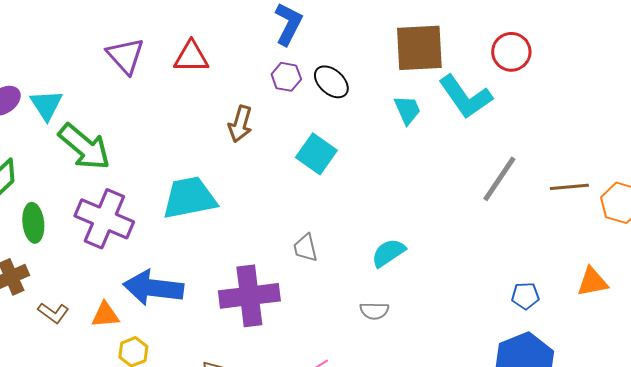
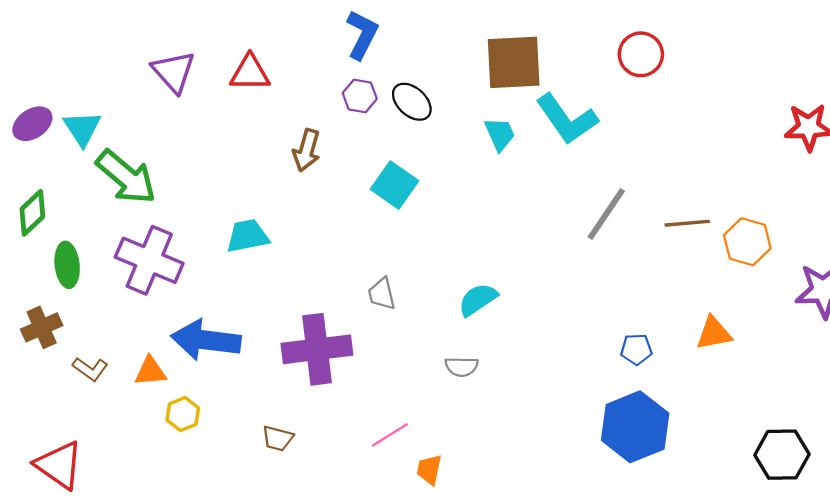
red circle: (511, 52) -> (641, 54), moved
cyan trapezoid: (189, 198) -> (248, 236), size x0.7

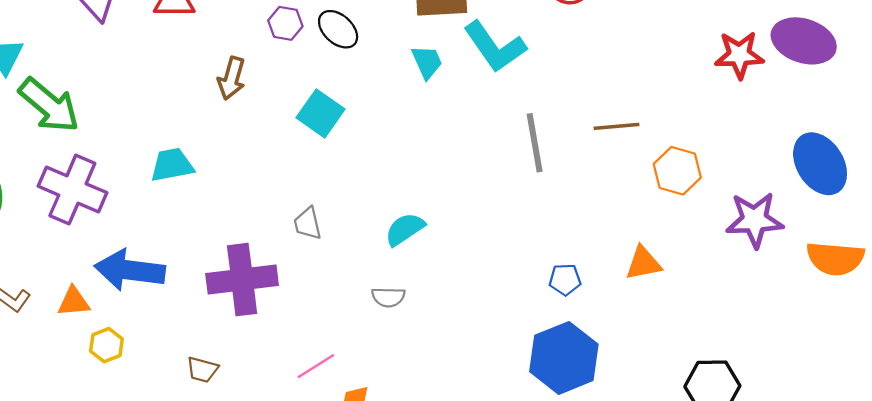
gray line: (606, 214) -> (535, 143), turned -44
brown line: (687, 223) -> (616, 126), moved

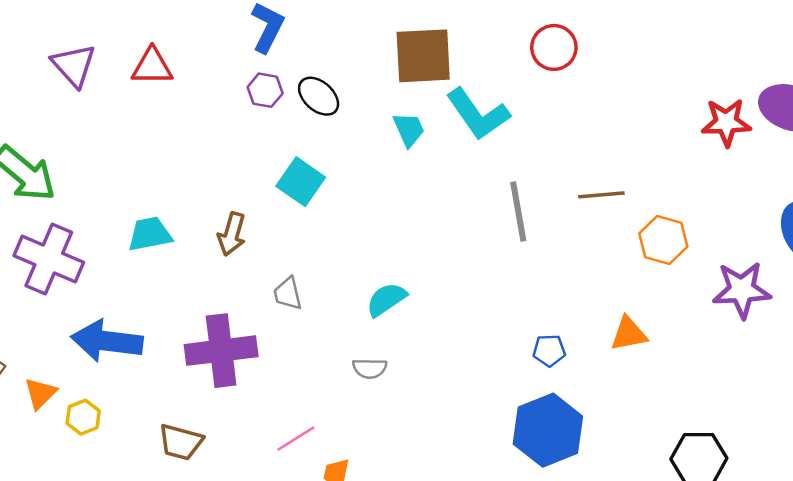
brown arrow: (232, 78) -> (232, 234), moved
orange triangle: (74, 302) -> (40, 393), moved, turned -40
brown trapezoid: (202, 370) -> (181, 442), size x1.4

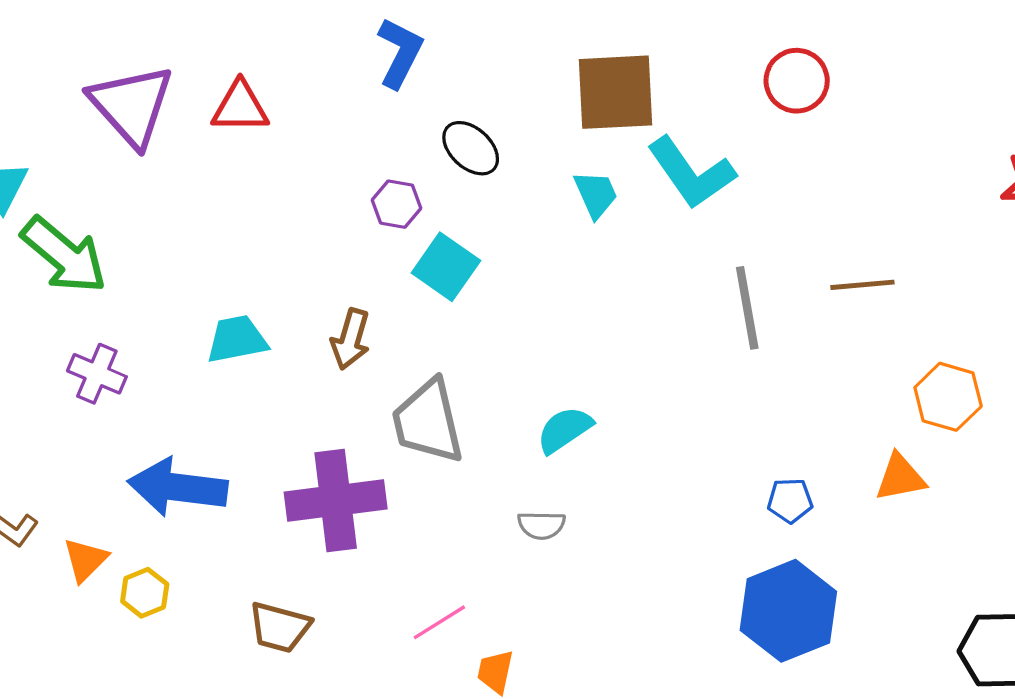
purple triangle: (74, 65) -> (131, 105), size x1.4
purple hexagon: (265, 90) -> (397, 204), moved
orange hexagon: (663, 240) -> (948, 397), moved
purple cross: (49, 259) -> (97, 374), size x0.6
gray trapezoid: (288, 293) -> (428, 421), size x1.8

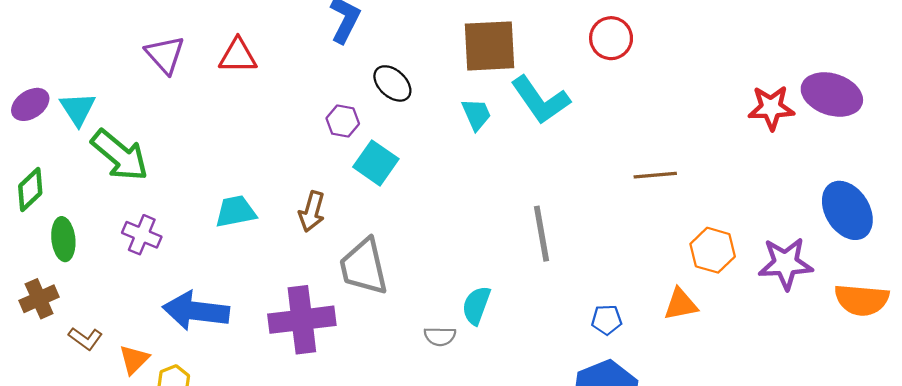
purple triangle: (131, 105) -> (165, 55), size x0.7
gray line: (747, 308) -> (541, 234), moved
cyan semicircle: (564, 430) -> (476, 305), moved, turned -36

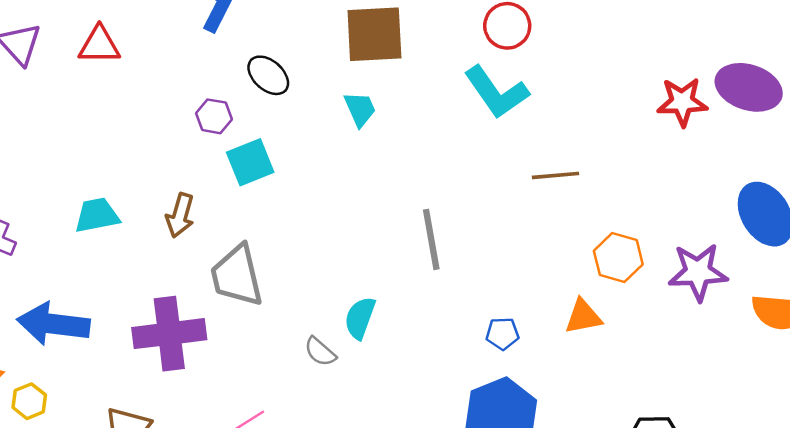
cyan L-shape: (540, 100) -> (496, 92), moved
cyan square: (376, 163) -> (250, 162), turned 33
gray semicircle: (440, 336) -> (320, 352), turned 40

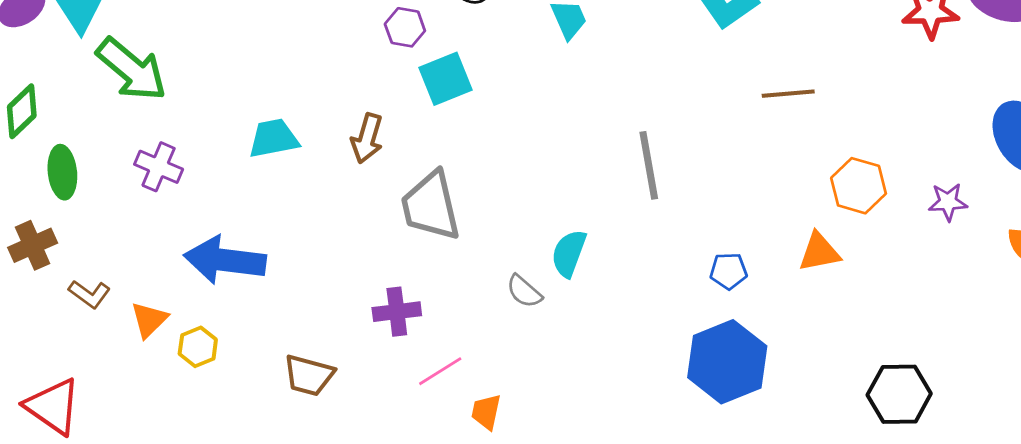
purple star: (698, 272) -> (948, 202), size x0.6
purple cross: (169, 334) -> (397, 312), moved, size x0.6

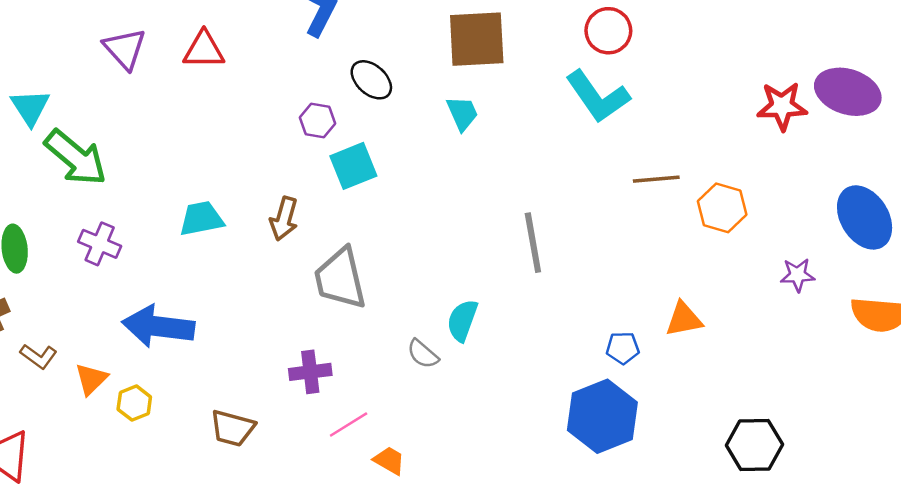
orange hexagon: (859, 186) -> (722, 208), moved
blue pentagon: (729, 271) -> (623, 348), moved
orange trapezoid: (486, 412) -> (389, 460), turned 108

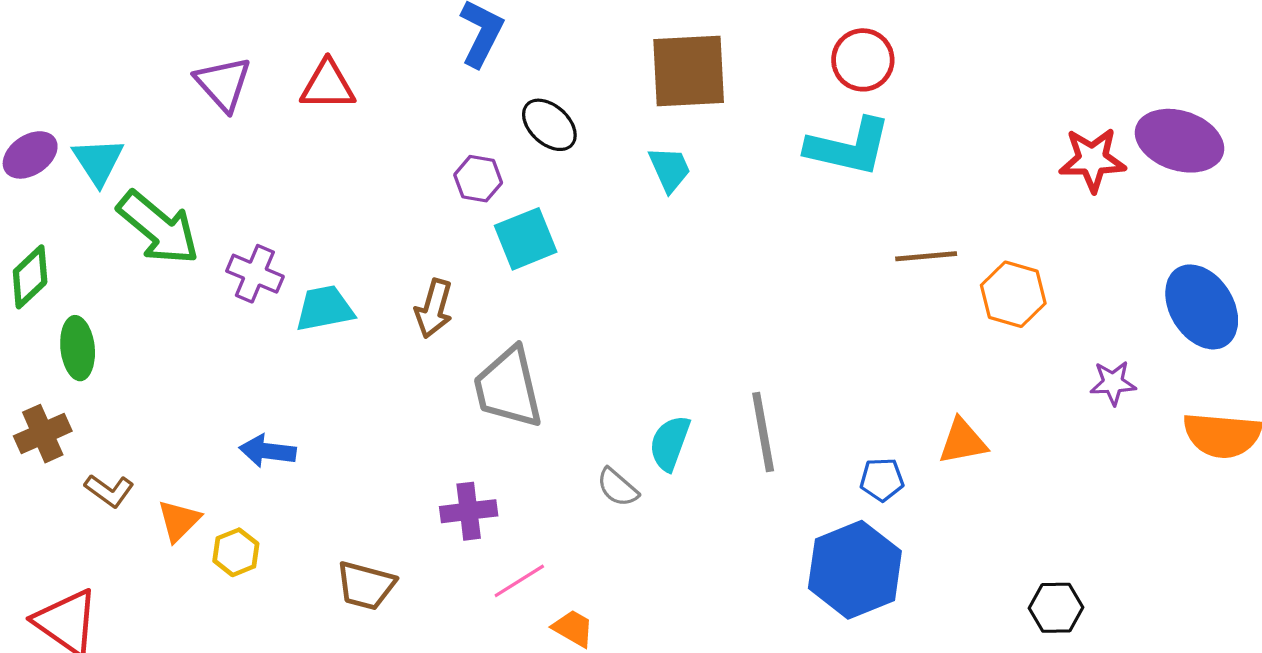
cyan L-shape: (598, 97) -> (849, 147), turned -42
gray line: (533, 243) -> (763, 432), moved
purple cross: (100, 244) -> (255, 274), moved
blue arrow: (158, 326) -> (268, 451), size x0.6
black hexagon: (754, 445) -> (1056, 608), size x0.7

